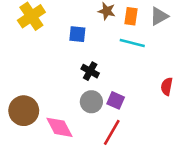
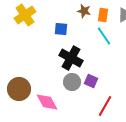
cyan line: (132, 43) -> (104, 36), turned 42
black cross: (90, 71) -> (71, 58), size x1.6
red line: (112, 132) -> (105, 106), moved

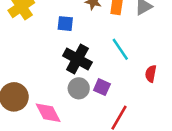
cyan line: (104, 36) -> (120, 49), moved

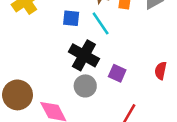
cyan line: (120, 49) -> (101, 23), moved
purple square: (102, 87) -> (117, 73), moved

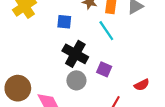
cyan line: (101, 23) -> (106, 31), moved
red semicircle: (161, 71) -> (142, 85), moved, turned -128

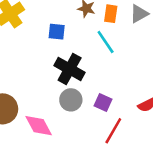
purple square: (104, 69) -> (103, 102), moved

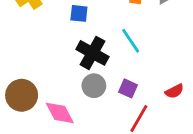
cyan line: (106, 42) -> (131, 41), moved

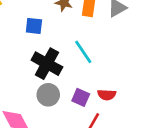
red semicircle: (174, 91) -> (107, 95), moved, turned 30

